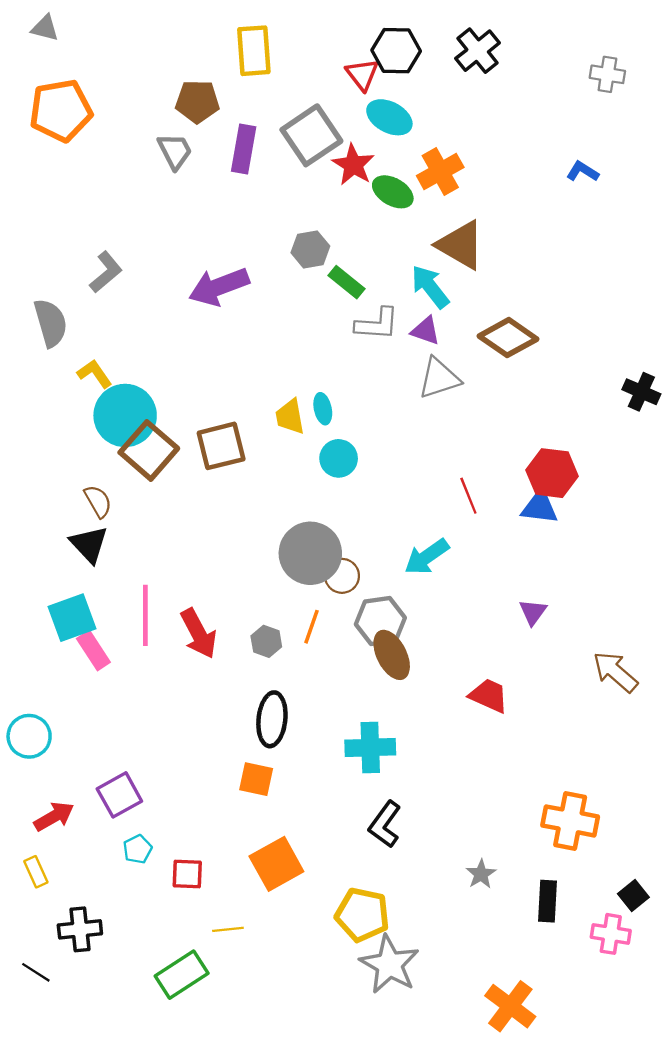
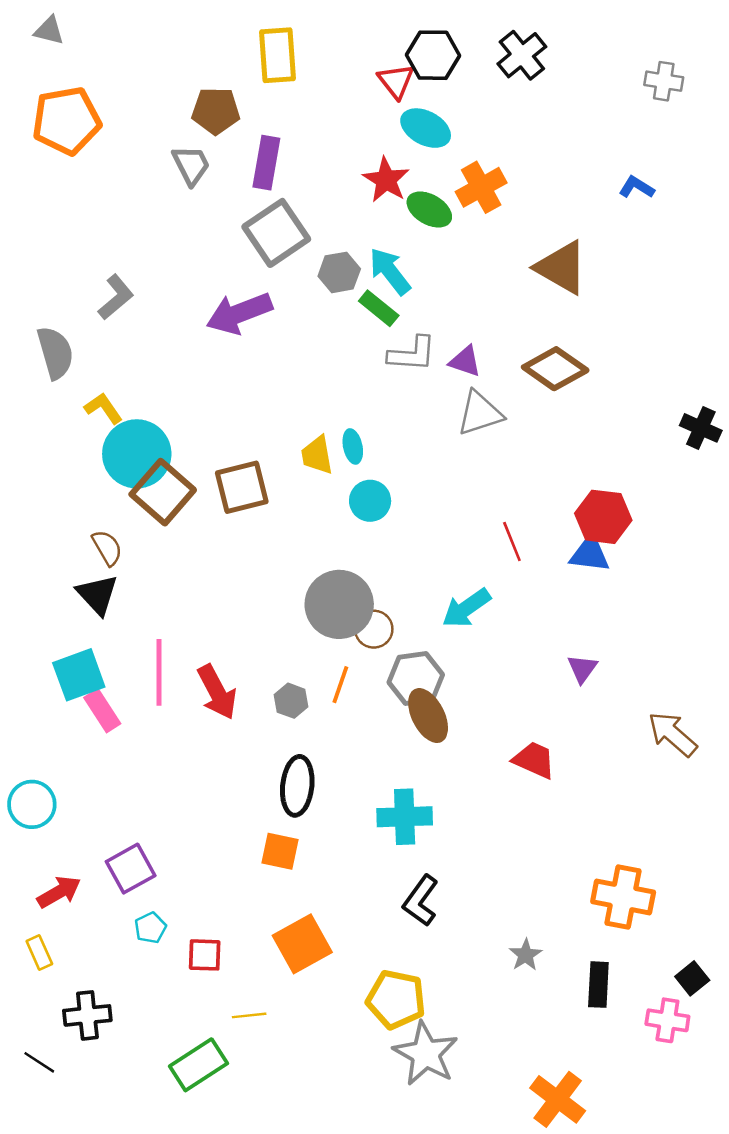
gray square: (311, 135) -> (276, 233), moved
brown triangle: (461, 245) -> (561, 268), moved
cyan arrow: (430, 287) -> (390, 271), moved

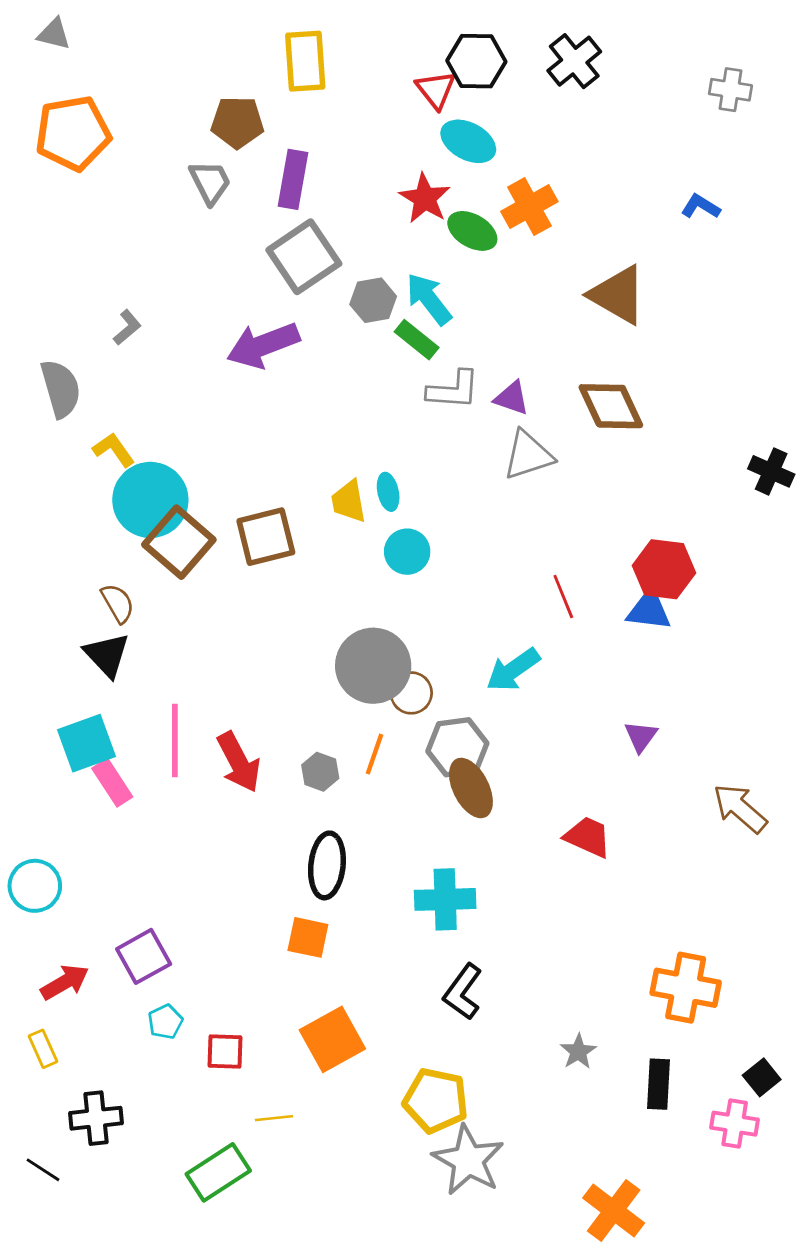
gray L-shape: (116, 297) -> (127, 327), size x0.7
brown diamond: (555, 369) -> (611, 406), turned 30

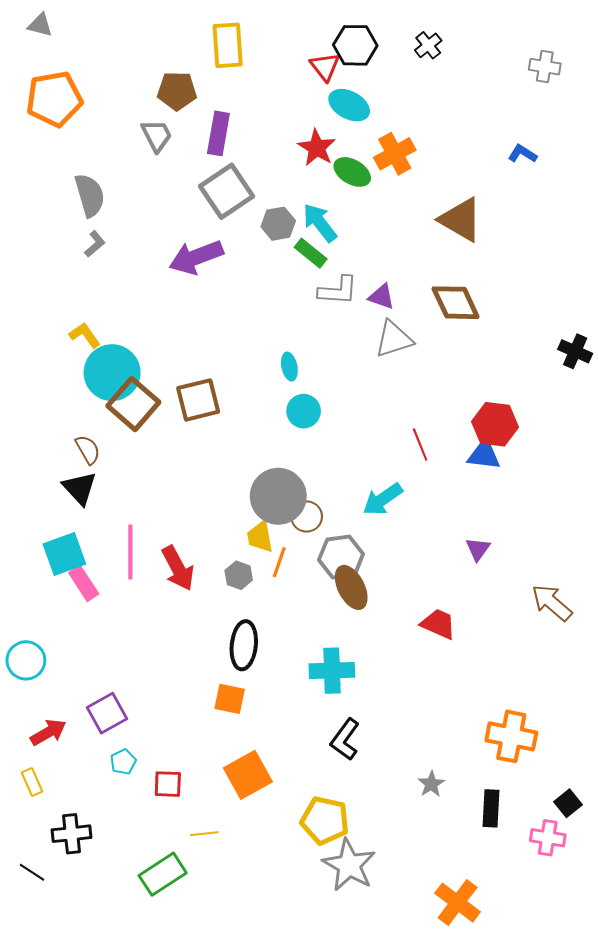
black cross: (574, 61) -> (428, 45), size x0.7
gray semicircle: (61, 389) -> (90, 195), moved
yellow trapezoid: (349, 501) -> (260, 537), moved

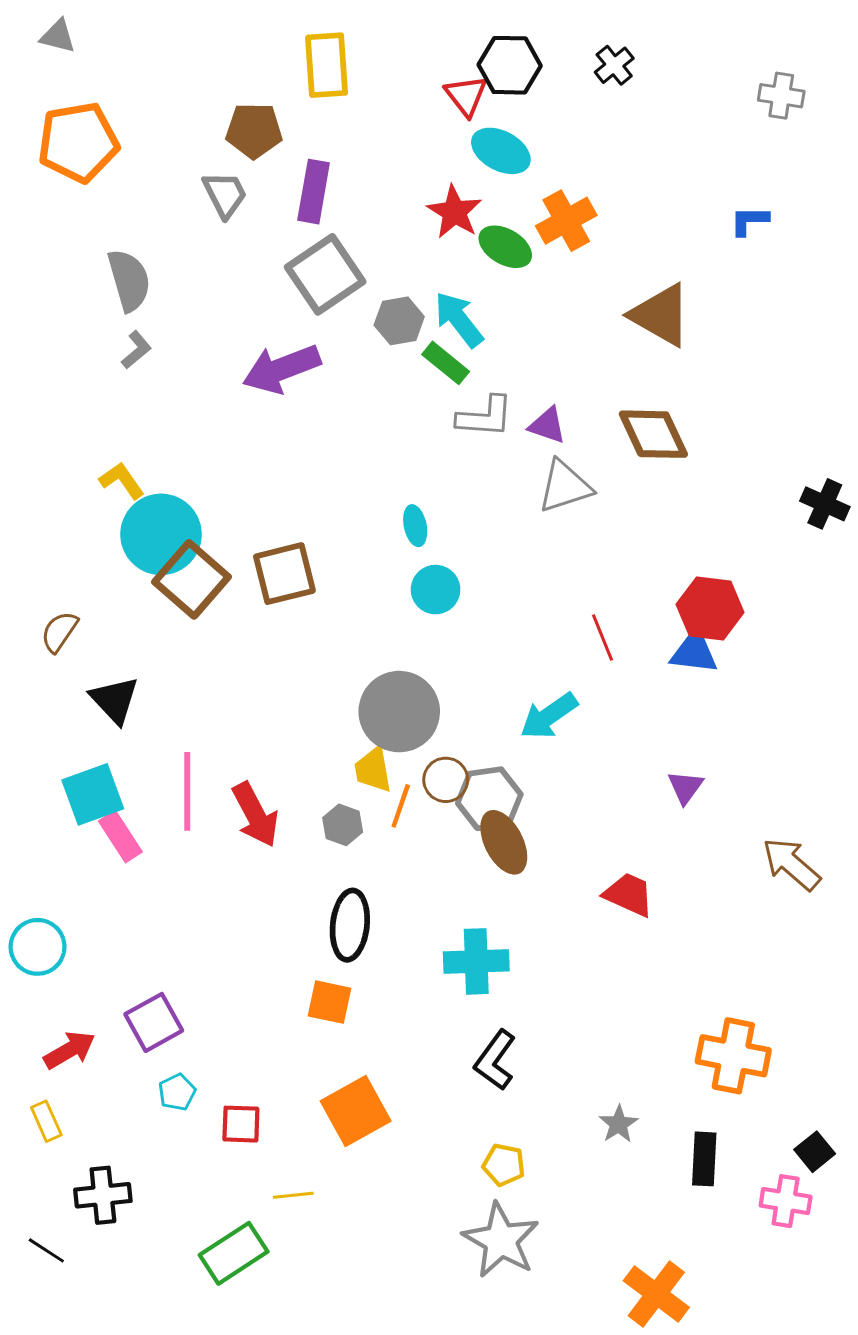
blue L-shape: (522, 154) -> (749, 221), turned -32
brown semicircle: (88, 450) -> (59, 632), moved, turned -116
brown circle: (307, 517) -> (446, 780), moved
yellow pentagon: (325, 820) -> (504, 1165), moved, size x0.6

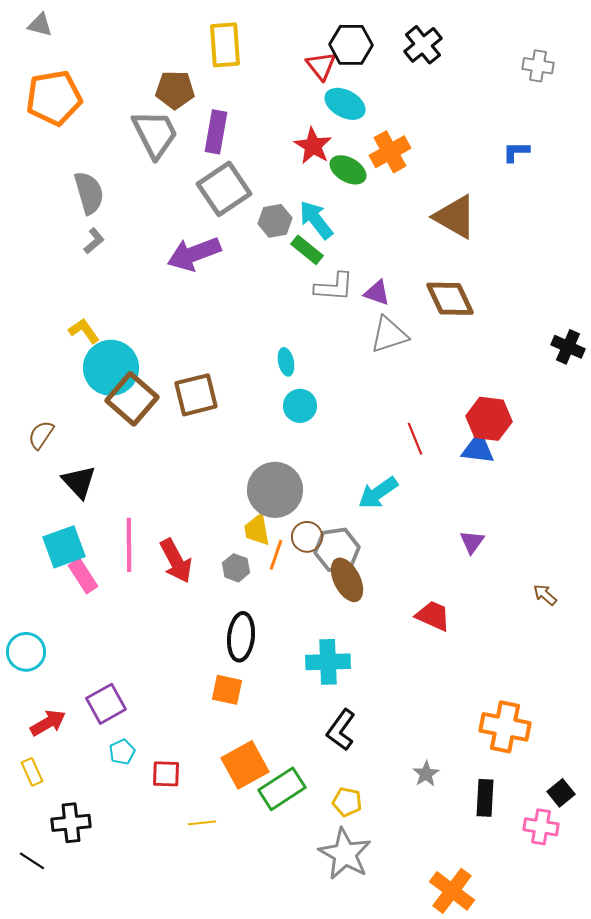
black cross: (614, 65) -> (423, 45), size x1.4
gray trapezoid: (225, 194) -> (155, 134), size x1.5
brown arrow: (791, 864) -> (545, 595), size x0.6
green rectangle: (234, 1253) -> (282, 789), moved

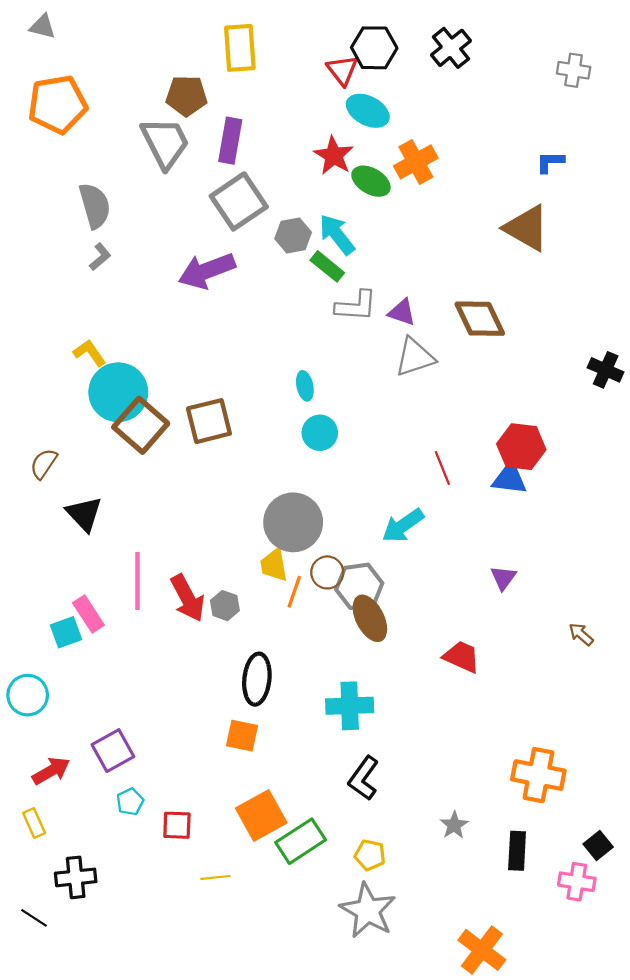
brown triangle: (455, 217) -> (527, 228), moved
cyan square: (64, 547) -> (66, 632), moved, size x0.7
gray hexagon: (236, 568) -> (225, 606), moved

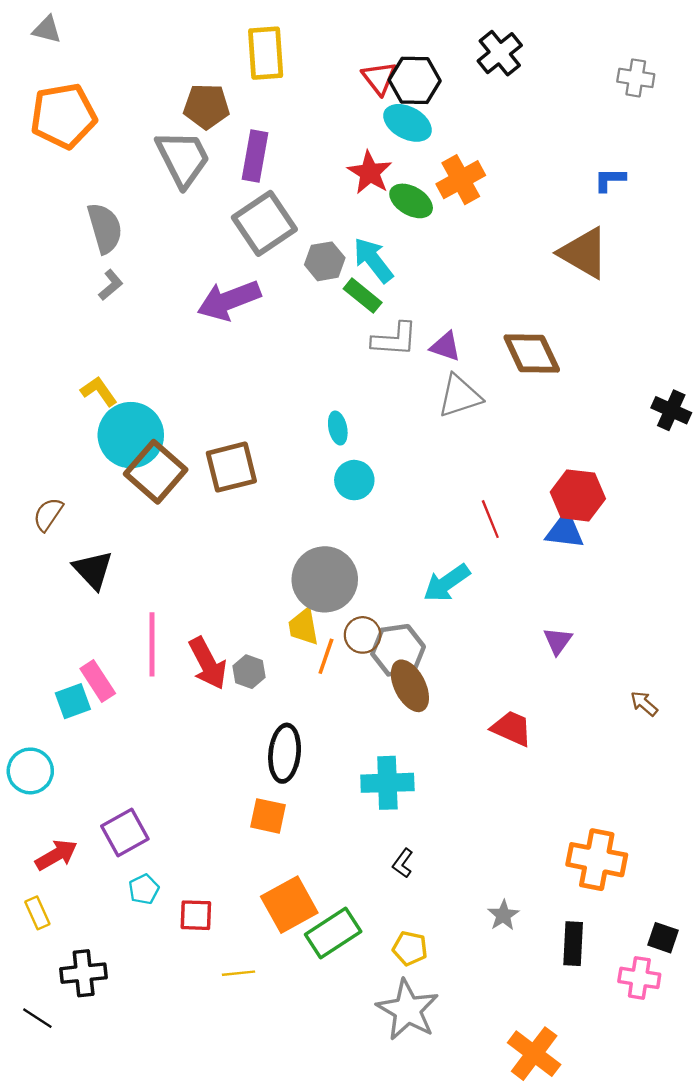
black hexagon: (374, 48) -> (415, 80), moved
black L-shape: (364, 778) -> (403, 863), size x0.6
black square: (598, 845) -> (663, 938), turned -32

